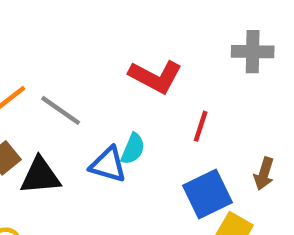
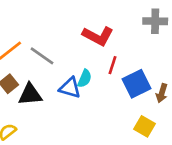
red line: (201, 126) -> (113, 65), moved
blue square: (207, 194) -> (137, 84), moved

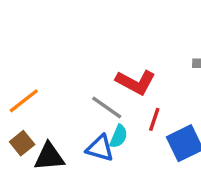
gray line: (42, 56) -> (107, 108), moved

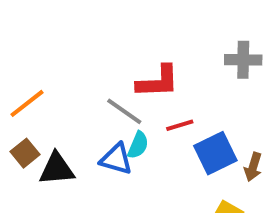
red L-shape: (136, 82) -> (158, 82), turned -30
red line: (154, 119) -> (180, 125), turned 55

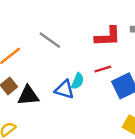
red L-shape: (158, 82) -> (108, 37), moved
gray line: (124, 111) -> (50, 40), moved

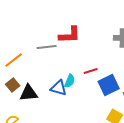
red L-shape: (108, 37) -> (70, 35), moved
gray line: (50, 40) -> (47, 47), turned -42

